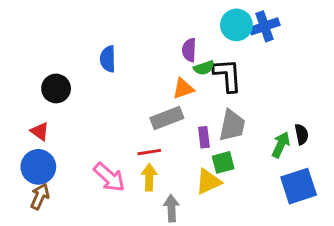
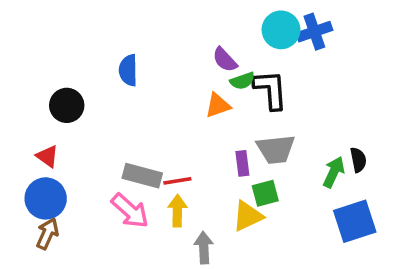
purple semicircle: (189, 50) -> (225, 60), turned -45
gray rectangle: (167, 118) -> (142, 176), moved, turned 36
gray trapezoid: (232, 125) -> (276, 149), turned 72

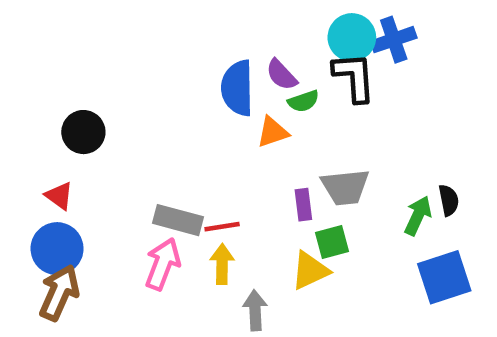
blue semicircle: (128, 70) -> (237, 88), moved, size x1.4
black L-shape: (270, 90) -> (354, 77), moved
pink arrow: (130, 211) -> (163, 264), turned -111
brown arrow: (47, 234) -> (59, 293), size x1.4

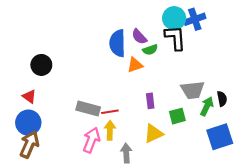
gray trapezoid: (345, 187) -> (193, 90), moved
green square: (332, 242) -> (177, 116), moved
pink arrow: (163, 264) -> (91, 140), moved

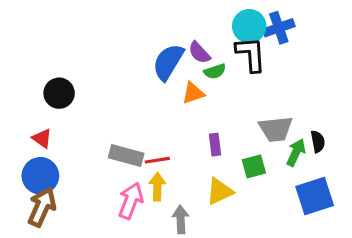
blue semicircle: (118, 43) -> (168, 62), turned 32

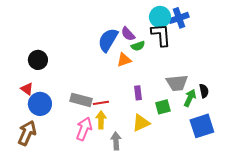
blue circle: (40, 176) -> (40, 104), moved

